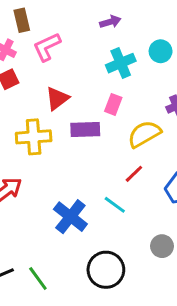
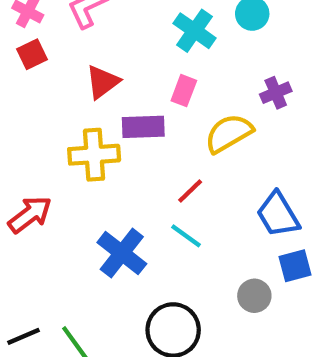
cyan cross: (121, 63) -> (194, 31), turned -32
yellow cross: (34, 137) -> (94, 155), moved
red line: (134, 174) -> (190, 191), moved

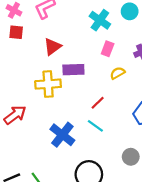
red square: (32, 54) -> (16, 32), turned 32
pink rectangle: (184, 91) -> (108, 49), moved
yellow semicircle: (229, 133) -> (117, 73), size x0.6

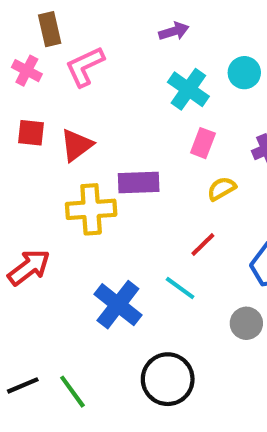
red square: (16, 32) -> (31, 133), moved
red triangle: (52, 47) -> (77, 145), moved
red line: (98, 103) -> (203, 245), moved
gray circle: (131, 157) -> (246, 323), moved

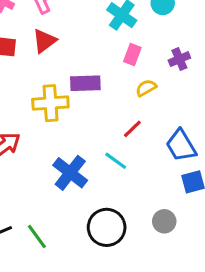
red triangle: (77, 145) -> (44, 41), moved
gray circle: (246, 323) -> (164, 221), moved

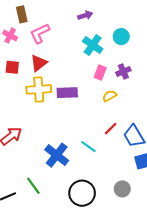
purple cross: (179, 59) -> (123, 71), moved
yellow cross: (50, 103) -> (39, 89), moved
red line: (132, 129) -> (111, 129), moved
green line: (37, 236) -> (33, 186), moved

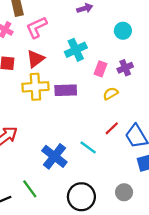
cyan cross: (93, 45) -> (76, 50), moved, turned 30

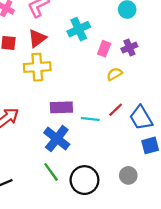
purple rectangle: (66, 90) -> (61, 107), moved
cyan line: (88, 147) -> (90, 119), moved, turned -30
green line: (30, 189) -> (51, 172), moved

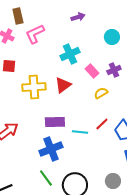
red triangle: (37, 38) -> (63, 85), moved
pink rectangle: (104, 49) -> (92, 71), turned -64
blue cross: (57, 139) -> (51, 149), turned 30

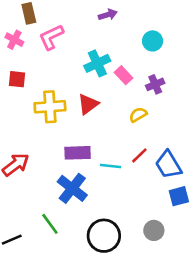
pink rectangle: (92, 71) -> (124, 75), moved
blue cross: (51, 149) -> (72, 188), turned -30
green line: (46, 178) -> (50, 224), moved

